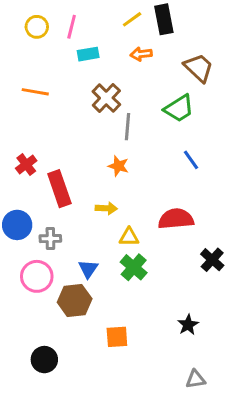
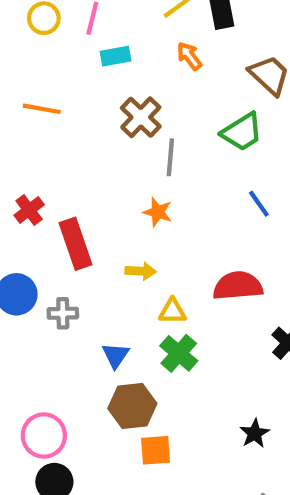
orange arrow: (141, 54) -> (189, 56), turned 60
pink circle: (37, 276) -> (44, 436), moved
brown hexagon: (75, 301) -> (132, 406), moved

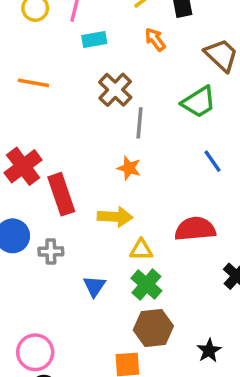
red cross: (29, 210) -> (23, 166), size x1.5
yellow arrow: (141, 271) -> (115, 217), size x1.4
brown hexagon: (132, 406) -> (153, 328), moved

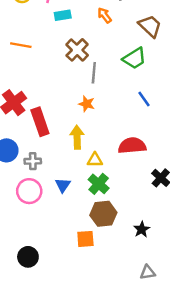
yellow arrow: (115, 217) -> (77, 137), turned -95
pink circle: (35, 352) -> (29, 191), moved

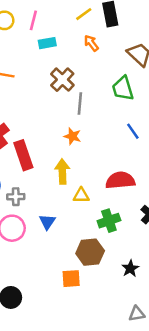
green trapezoid: (134, 58) -> (123, 88), turned 105
green cross: (99, 184) -> (109, 221), moved, turned 30

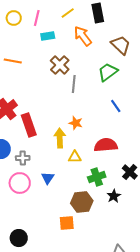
yellow line: (84, 14) -> (68, 13), moved
orange arrow: (91, 43) -> (83, 36), size x1.5
green trapezoid: (123, 88) -> (108, 72), turned 70
orange star: (72, 136) -> (76, 123), moved
black star: (130, 268) -> (114, 196), moved

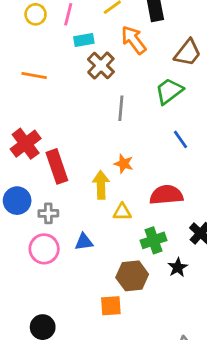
brown trapezoid: (121, 45) -> (188, 53), turned 85
brown cross: (60, 65) -> (101, 66), moved
blue triangle: (48, 178) -> (84, 242), turned 48

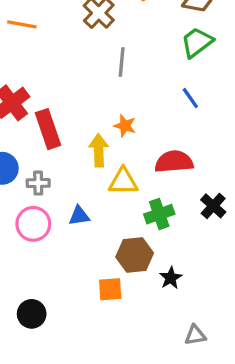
green trapezoid: (169, 91) -> (197, 42), moved
yellow triangle: (122, 212) -> (123, 181), size x1.4
black star: (178, 267) -> (171, 278), moved

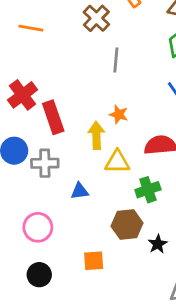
gray cross: (38, 183) -> (45, 163), size x1.4
pink circle: (33, 224) -> (38, 227), moved
orange square: (110, 289) -> (94, 261), moved

